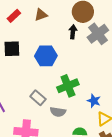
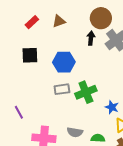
gray rectangle: (38, 98) -> (62, 89), moved, turned -49
gray semicircle: (58, 112) -> (75, 132), moved

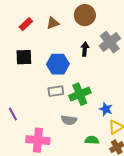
brown circle: (101, 18) -> (85, 15), moved
black arrow: (91, 38) -> (85, 49), moved
gray semicircle: (75, 132) -> (69, 120), moved

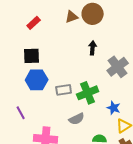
brown triangle: (53, 23) -> (72, 17), moved
gray cross: (110, 42) -> (118, 67), moved
blue hexagon: (58, 64) -> (37, 80), moved
gray semicircle: (69, 120) -> (77, 119), turned -35

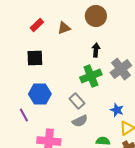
brown triangle: (72, 17) -> (64, 28), moved
blue hexagon: (37, 80) -> (40, 94), moved
gray rectangle: (64, 90) -> (77, 101), moved, turned 56
green cross: (88, 93) -> (91, 76), moved

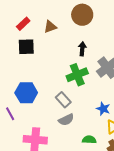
black square: (35, 58) -> (26, 47), moved

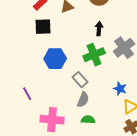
blue hexagon: (26, 93) -> (55, 59), moved
gray semicircle: (66, 120) -> (83, 100), turned -42
green semicircle: (89, 140) -> (88, 120), moved

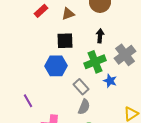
black square: (43, 27) -> (65, 41), moved
blue star: (120, 89) -> (110, 81), moved

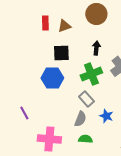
red rectangle: (41, 11) -> (45, 23), moved, turned -48
blue star: (110, 81) -> (106, 116), moved
gray rectangle: (81, 87) -> (86, 99), moved

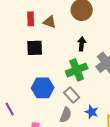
brown triangle: (64, 26) -> (50, 22), turned 40
black square: (61, 53) -> (35, 48), moved
blue hexagon: (52, 78) -> (43, 88), moved

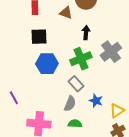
brown triangle: (50, 22) -> (66, 13), moved
blue hexagon: (43, 88) -> (47, 64), moved

